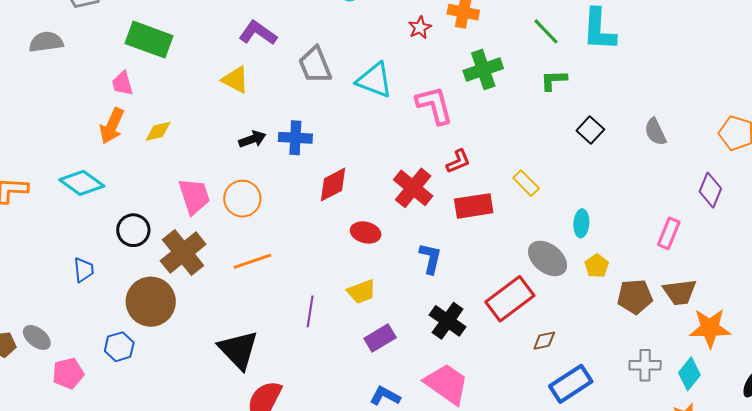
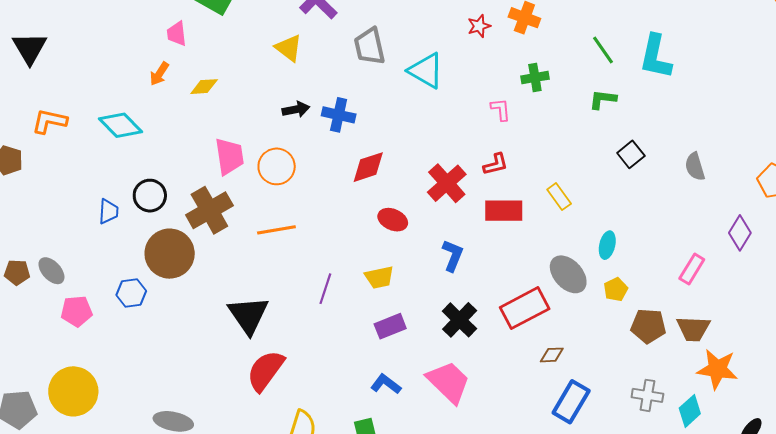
green cross: (483, 70) -> (535, 78), size x0.7
pink L-shape: (434, 105) -> (501, 109), moved, size x0.6
orange arrow: (112, 126) -> (159, 74), size x0.7
black circle: (133, 230) -> (150, 196), moved
blue rectangle: (571, 384) -> (571, 402), turned -36

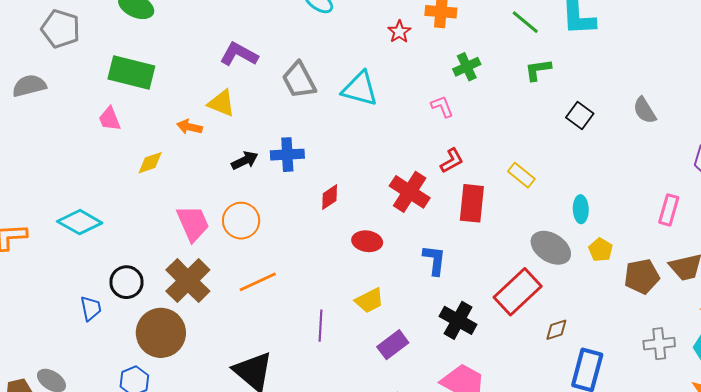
orange arrow: (159, 74) -> (190, 127), moved, turned 85
red diamond: (368, 167) -> (330, 197), size x0.7
red rectangle: (504, 211) -> (472, 203), turned -69

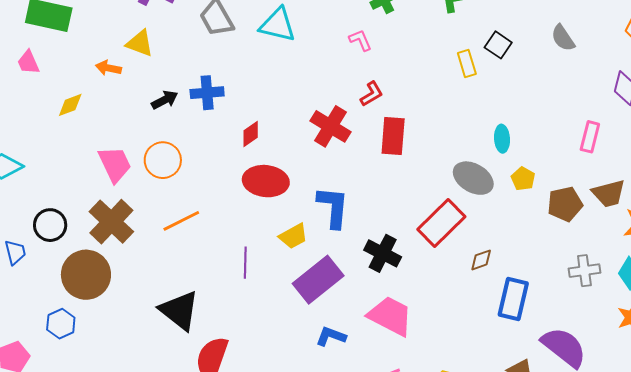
yellow rectangle: (521, 175) -> (467, 64), moved, turned 36
red ellipse: (367, 241) -> (266, 181), moved, size x1.5
blue L-shape: (434, 260) -> (333, 207), moved, size x1.4
purple rectangle: (393, 345) -> (318, 280), size x1.6

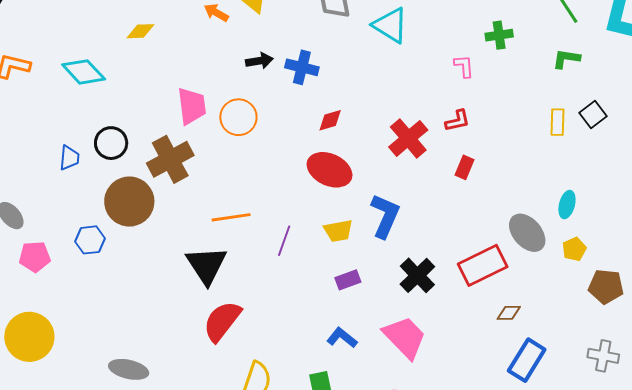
yellow diamond: (70, 105) -> (140, 31), moved
red rectangle: (393, 136) -> (464, 167), size x0.6
orange line: (181, 221) -> (231, 217), moved
purple rectangle: (318, 280) -> (348, 280), size x0.5

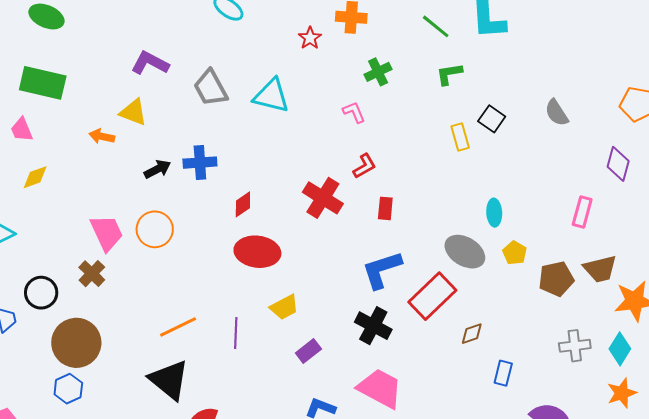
brown cross: (170, 159) -> (92, 274), moved, size x0.6
blue L-shape: (385, 216) -> (382, 270), moved, turned -114
blue hexagon: (90, 240) -> (68, 389), moved
blue rectangle: (527, 360) -> (503, 373), size x0.6

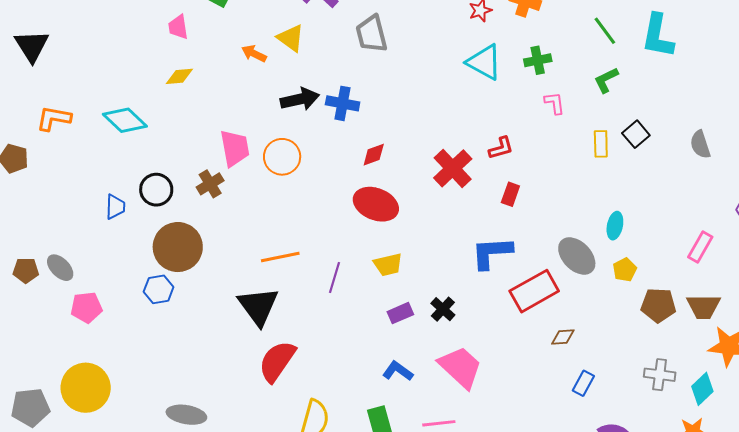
green L-shape: (449, 74) -> (606, 80), turned -32
cyan triangle: (271, 96) -> (484, 62), moved
pink L-shape: (354, 112) -> (555, 103), moved
black arrow: (157, 169) -> (300, 99), size x1.4
black cross: (373, 326) -> (443, 309), moved, size x0.7

